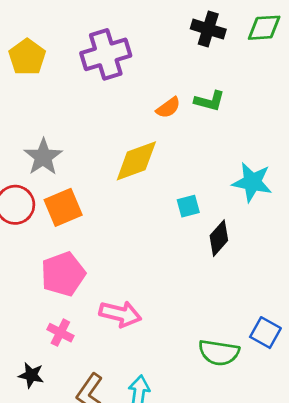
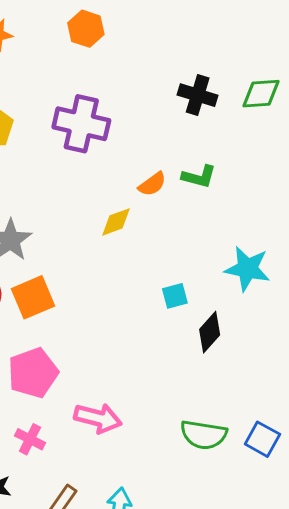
purple cross: (106, 54) -> (81, 124), turned 30
yellow diamond: (136, 161) -> (116, 222), moved, size x0.6
green semicircle: (219, 353) -> (204, 435), moved

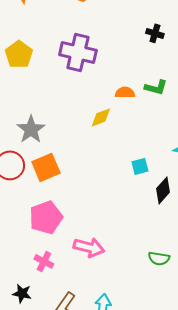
black cross: (198, 95) -> (155, 33), size x0.7
orange semicircle: (152, 184) -> (125, 92), turned -144
green semicircle: (204, 435) -> (159, 258), size x0.7

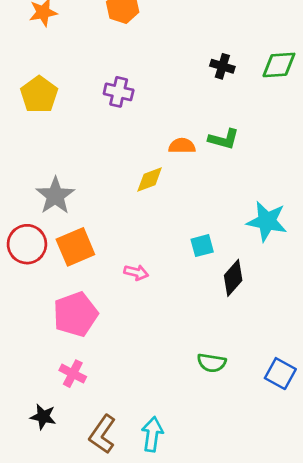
purple cross: (78, 52) -> (119, 92), size x0.6
pink arrow: (89, 247) -> (136, 272), moved, size x0.6
green semicircle: (159, 258) -> (212, 363), moved

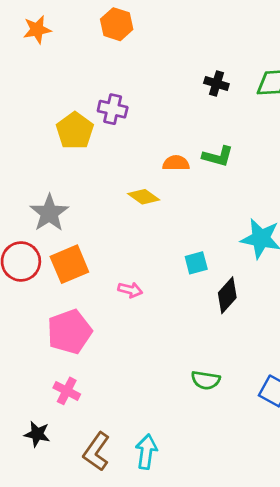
yellow pentagon: (39, 95) -> (75, 131), moved
yellow diamond: (150, 179) -> (144, 197), turned 56

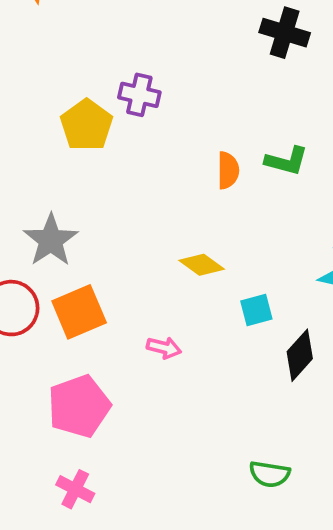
black cross: (216, 83) -> (285, 33), moved, size x1.4
orange semicircle: (176, 163) -> (228, 170), turned 90
yellow diamond: (144, 197) -> (202, 265), moved

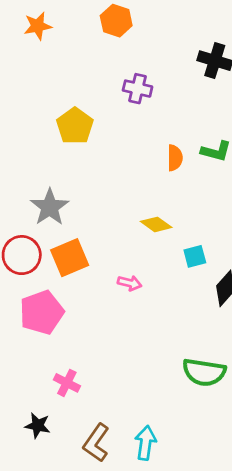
purple cross: (139, 95) -> (138, 89), moved
pink pentagon: (79, 406) -> (42, 312), moved
green semicircle: (270, 474) -> (204, 372), size x1.5

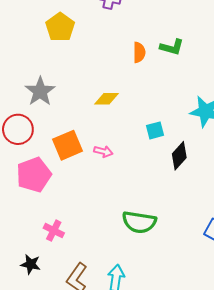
yellow diamond: (156, 224) -> (106, 99), moved, turned -35
orange square: (70, 258) -> (67, 145), moved
green semicircle: (204, 372) -> (139, 222), moved

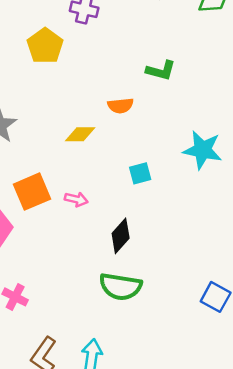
yellow pentagon: (60, 27) -> (45, 46), moved
orange semicircle: (139, 52) -> (121, 106), moved, turned 84
black diamond: (179, 156) -> (121, 236), moved

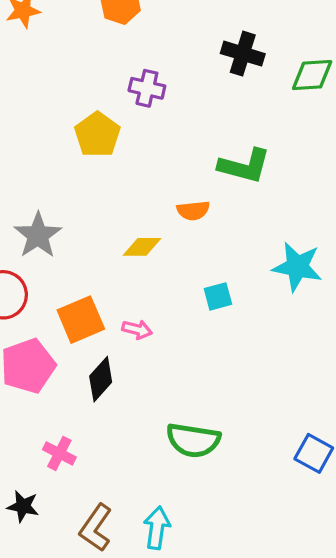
green L-shape: (161, 71) -> (244, 166), size x1.4
black diamond: (121, 236) -> (101, 379), moved

